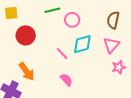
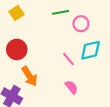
yellow square: (11, 13) -> (17, 13), turned -32
red circle: (26, 35) -> (17, 49), moved

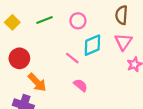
green line: (60, 12) -> (44, 20), moved

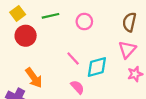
cyan diamond: (92, 45) -> (97, 67), moved
red circle: (19, 58) -> (26, 36), moved

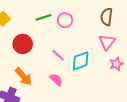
green line: (50, 16) -> (44, 17), moved
red circle: (26, 36) -> (23, 44), moved
pink semicircle: (77, 87) -> (56, 80), moved

